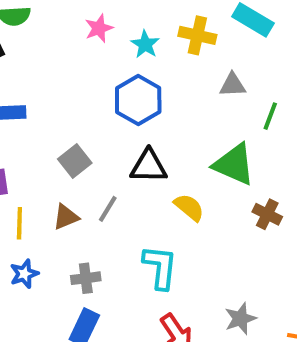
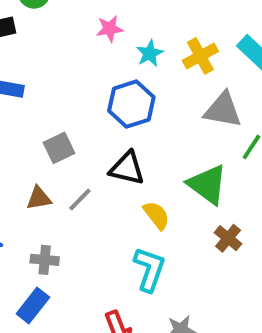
yellow cross: (197, 35) -> (200, 56), turned 36
gray triangle: (233, 85) -> (223, 110), size x1.5
cyan L-shape: (160, 267) -> (149, 269), moved

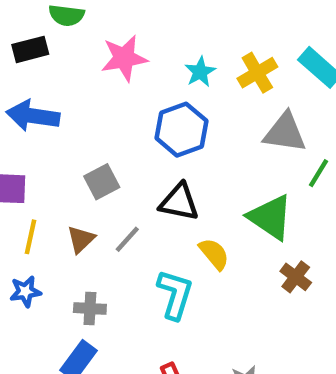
pink star: (110, 29) -> (124, 58), moved, size x1.5
brown triangle: (39, 198) -> (81, 239), turned -32
cyan L-shape: (149, 269) -> (175, 294), moved

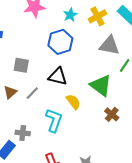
gray square: (102, 182) -> (21, 65), turned 35
gray cross: (90, 308) -> (23, 133), moved

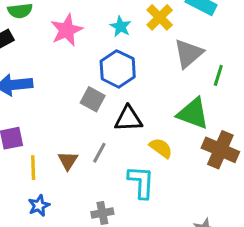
gray triangle: (109, 45) -> (188, 53), turned -35
gray square: (21, 65) -> (93, 99), moved, turned 35
brown cross: (112, 114) -> (220, 150), size x1.6

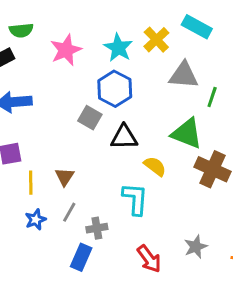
cyan star: (121, 26) -> (118, 48), size x1.4
gray triangle: (188, 53) -> (184, 75), turned 44
gray line: (99, 153) -> (69, 212), moved

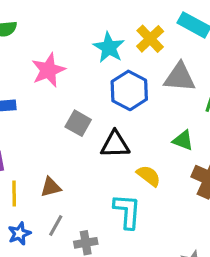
pink star: (66, 50) -> (48, 70), moved
blue hexagon: (115, 89) -> (129, 90), moved
green triangle: (187, 133) -> (183, 140), size x0.6
brown triangle: (65, 177) -> (51, 187), turned 42

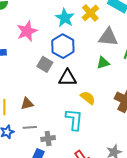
blue hexagon: (129, 90) -> (63, 46), moved
green triangle: (183, 140) -> (103, 63), moved, turned -40
gray line: (56, 226) -> (30, 127), turned 56

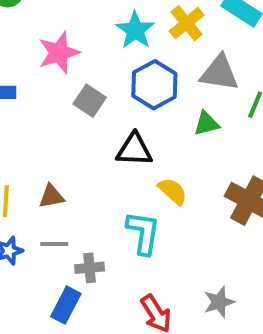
blue hexagon: (63, 46) -> (154, 85), moved
gray square: (45, 64) -> (90, 101), moved

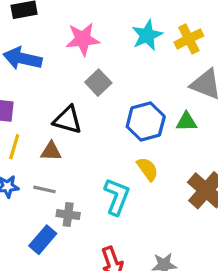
blue hexagon: (154, 85) -> (146, 121), moved
black triangle: (134, 150) -> (68, 120), moved

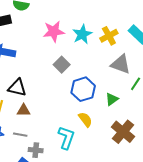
pink star: (83, 39) -> (54, 32), moved
gray square: (98, 83) -> (62, 65), moved
black triangle: (68, 120) -> (17, 88), moved
green triangle: (186, 122) -> (112, 99), moved, turned -32

